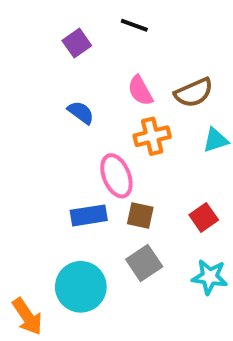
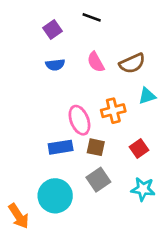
blue semicircle: (81, 112) -> (55, 65), moved, turned 138
orange cross: (152, 136) -> (113, 111), moved

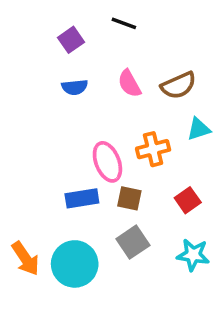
orange arrow: (19, 216) -> (25, 258), moved

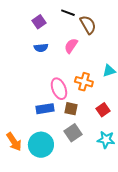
pink semicircle: (129, 84) -> (71, 46), turned 63
brown semicircle: (179, 85) -> (88, 25), moved, turned -96
orange cross: (153, 149) -> (84, 82), turned 30

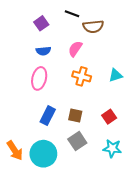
brown semicircle: (88, 25) -> (93, 27), turned 114
orange cross: (84, 82) -> (82, 76), moved
pink ellipse: (59, 89) -> (39, 78), moved, turned 35
blue rectangle: (45, 109) -> (48, 116), turned -54

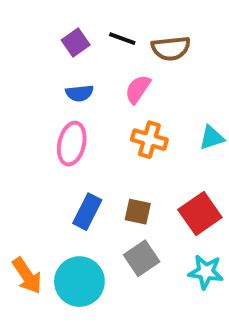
black line: (72, 14) -> (122, 39), moved
red square: (109, 117) -> (200, 214), size x1.5

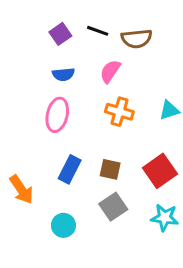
orange arrow: (27, 276) -> (21, 190), moved
cyan circle: (79, 282) -> (63, 225), size x0.6

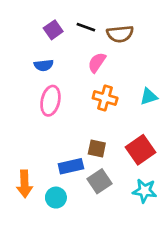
blue semicircle: (63, 74) -> (44, 65), moved
blue rectangle: (70, 169) -> (71, 166), moved, turned 50
orange arrow: (21, 190) -> (25, 184), moved, turned 32

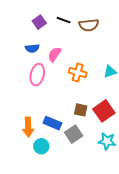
pink semicircle: (97, 63) -> (54, 54), moved
brown square: (97, 148) -> (81, 110), moved
blue rectangle: (71, 166) -> (52, 123), turned 36
orange arrow: (25, 184) -> (28, 127), moved

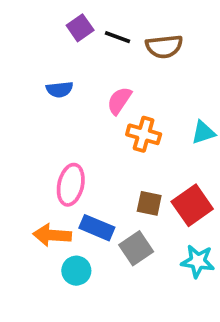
purple square: (39, 22) -> (80, 28), moved
pink semicircle: (54, 54) -> (119, 101), moved
pink ellipse: (37, 75) -> (71, 185), moved
orange arrow: (28, 127) -> (52, 235), turned 96

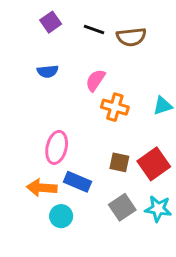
purple square: (80, 28) -> (51, 22), moved
gray square: (136, 248) -> (122, 207), moved

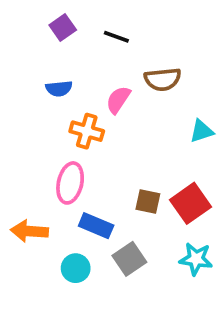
brown semicircle: (131, 37) -> (163, 79), moved
orange cross: (115, 107) -> (87, 131), moved
orange arrow: (42, 188) -> (29, 231), moved
gray square: (122, 207) -> (129, 259), moved

